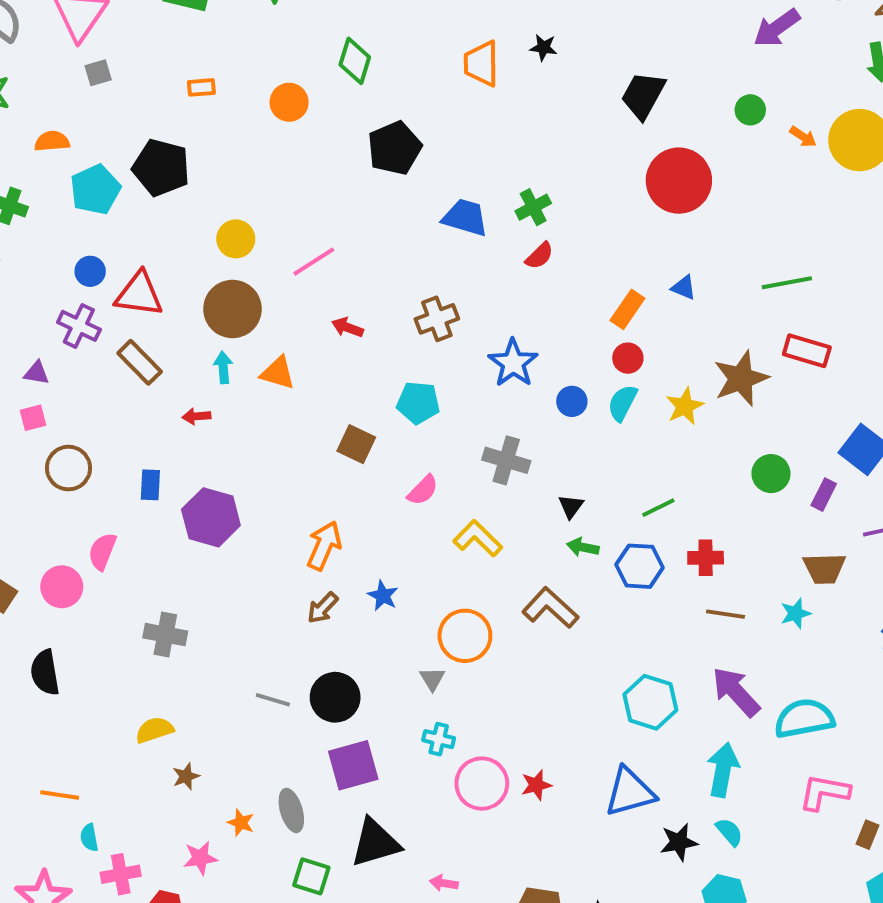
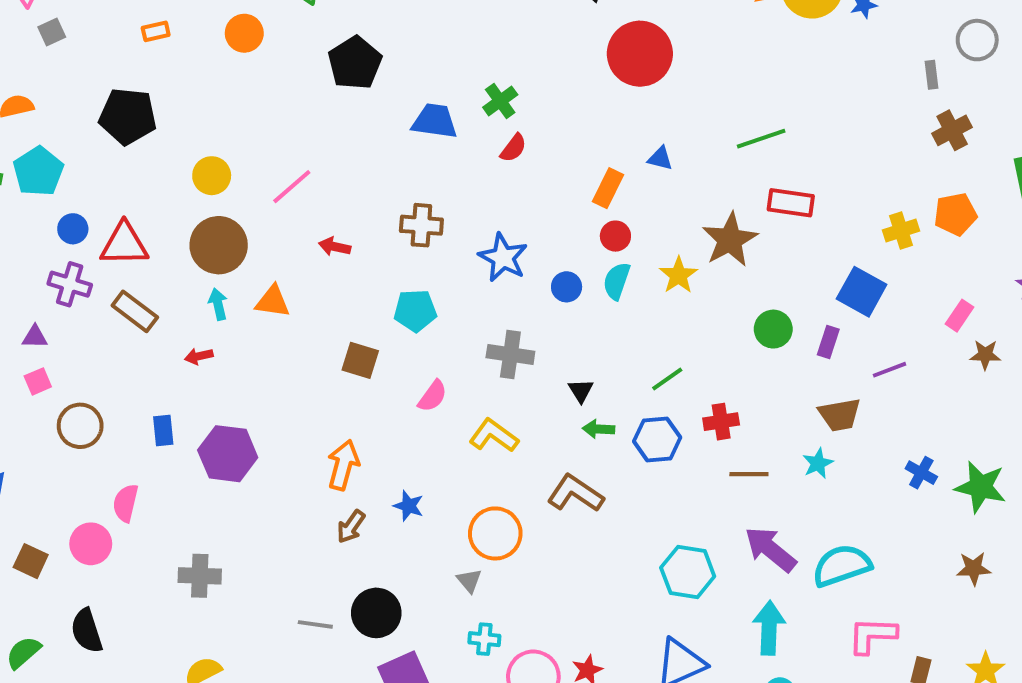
cyan pentagon: (95, 190) -> (38, 171), moved
brown cross: (437, 319) -> (421, 225), turned 33

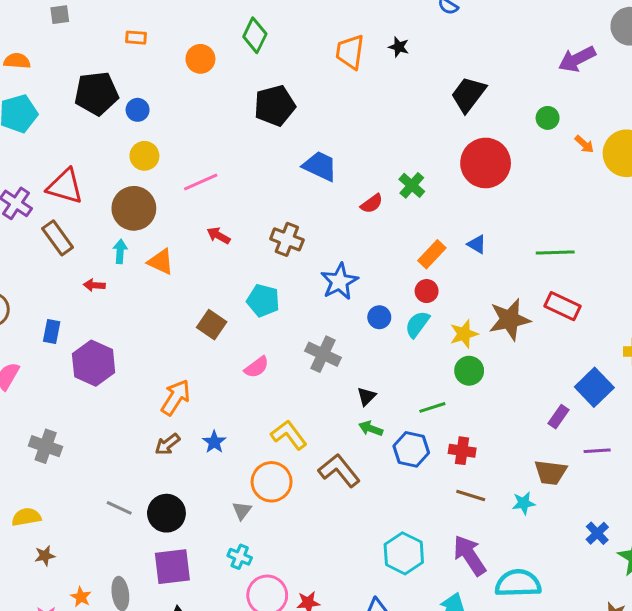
green cross: (500, 101) -> (412, 185), moved, turned -30
black pentagon: (128, 116) -> (96, 93), turned -30
blue circle: (73, 229) -> (138, 110), moved
green circle: (773, 329) -> (469, 371), moved
yellow L-shape: (494, 436) -> (289, 435), moved

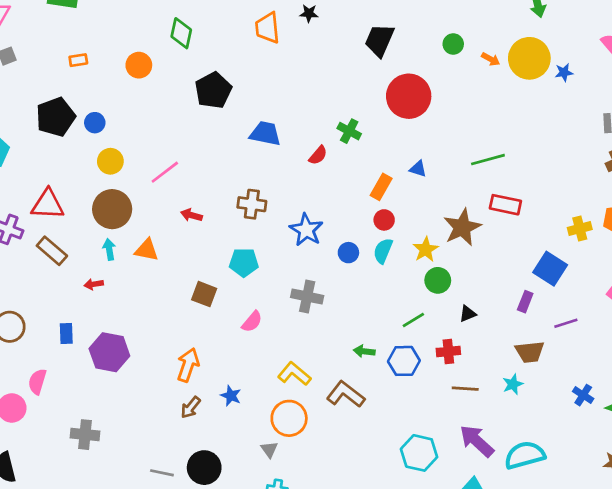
black triangle: (366, 396) -> (468, 314), moved, turned 36

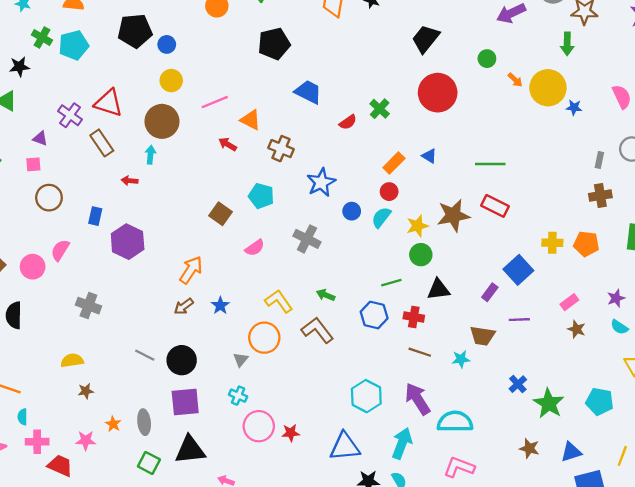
orange triangle: (147, 250) -> (251, 120), moved
black triangle: (468, 314) -> (438, 289), size x1.5
green arrow: (364, 351) -> (326, 295), moved

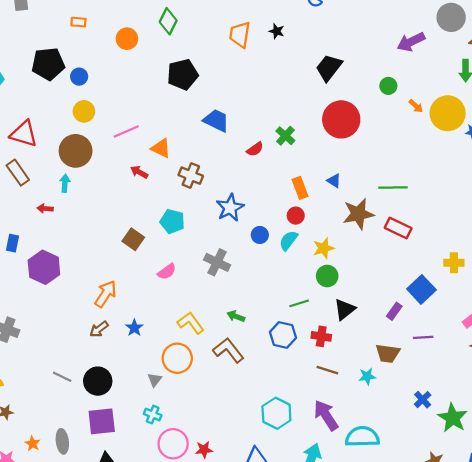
orange rectangle: (394, 163) -> (300, 188), turned -65
brown star: (453, 215) -> (358, 214), moved
black triangle: (438, 289) -> (345, 309), turned -30

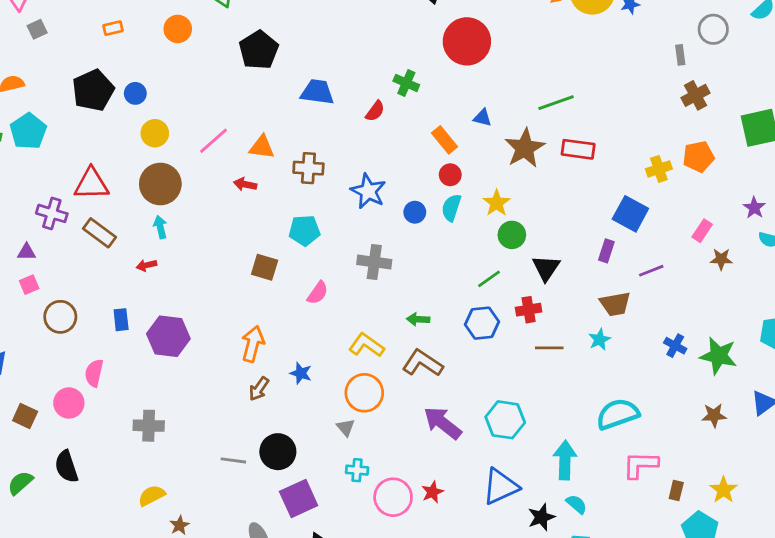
purple arrow: (326, 415) -> (443, 423), moved

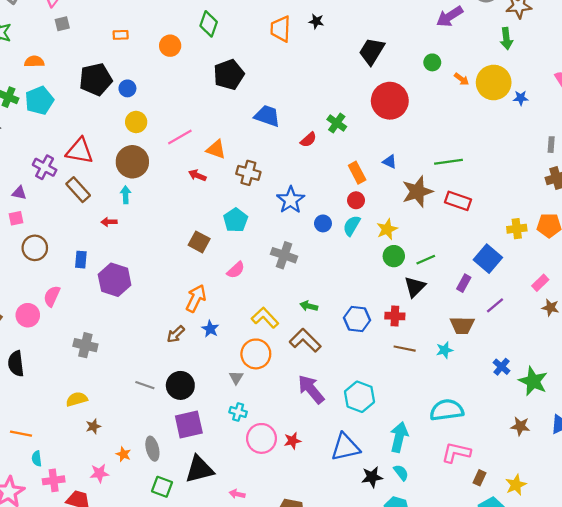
cyan pentagon: (304, 230) -> (235, 220), turned 30
purple line: (651, 271) -> (495, 305), turned -30
green line: (489, 279) -> (426, 260), moved
orange arrow: (253, 344) -> (196, 298), moved

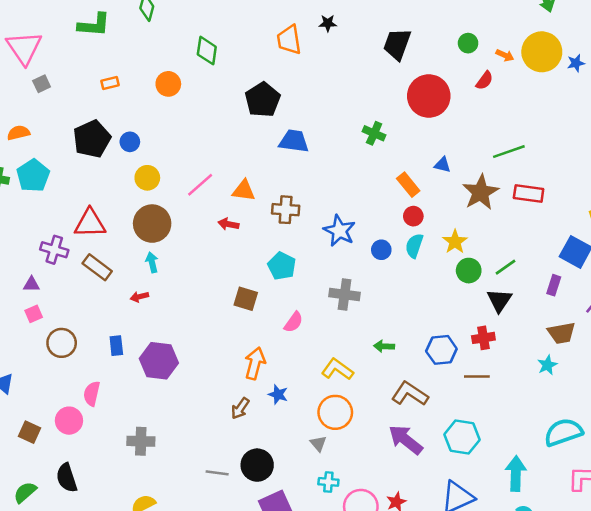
black pentagon: (229, 75) -> (263, 100), moved
red semicircle: (308, 140) -> (484, 81), moved
brown L-shape: (305, 340) -> (410, 394), moved
brown line: (405, 349) -> (477, 376), moved

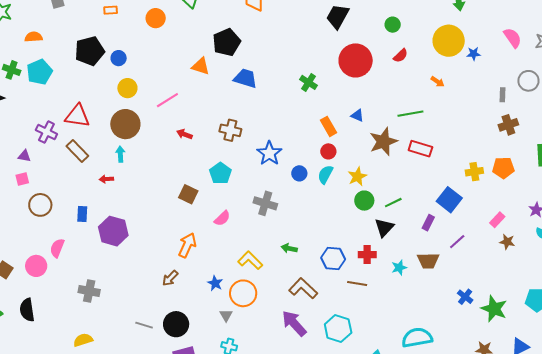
orange arrow: (505, 55) -> (437, 82), moved
orange triangle: (244, 191) -> (201, 66), moved
cyan star: (547, 365) -> (399, 268), moved
blue star: (278, 394) -> (215, 283), moved

